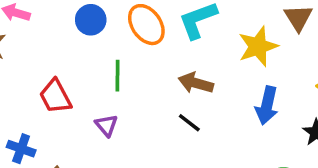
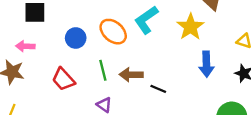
brown arrow: (196, 83) -> (131, 75), moved
red trapezoid: (55, 96) -> (63, 79), moved

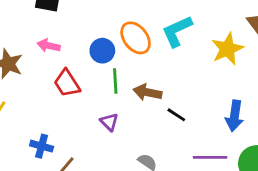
blue circle: (76, 38) -> (102, 51), moved
pink arrow: (25, 46) -> (49, 46), moved
blue arrow: (206, 64) -> (234, 116), moved

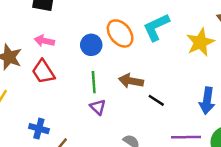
green line: (115, 81) -> (94, 82), moved
red trapezoid: (67, 83) -> (43, 72), moved

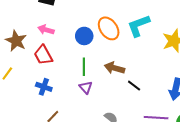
blue cross: (39, 129) -> (44, 87), moved

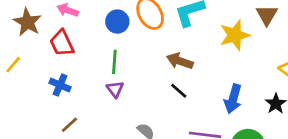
brown arrow: (114, 68) -> (180, 61), moved

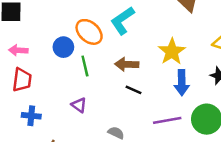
yellow star: (235, 35) -> (172, 52), moved
red trapezoid: (62, 43) -> (22, 80), turned -130
green line: (114, 62) -> (85, 66), moved

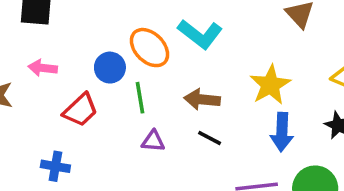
cyan L-shape: (122, 21) -> (200, 34), turned -112
red trapezoid: (22, 80) -> (80, 110), moved, turned 35
purple triangle: (79, 105) -> (153, 141), moved, turned -35

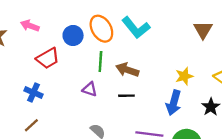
yellow star: (270, 85) -> (184, 76), moved, size x0.7
green line: (140, 98) -> (100, 62), moved
black line: (210, 138) -> (126, 96), turned -42
blue cross: (55, 166) -> (34, 92), moved

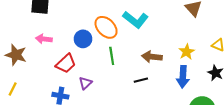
brown arrow: (127, 70) -> (152, 57), moved
purple triangle: (90, 89) -> (85, 83), moved, turned -48

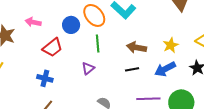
blue arrow: (183, 77) -> (165, 69), turned 55
black line: (141, 80) -> (132, 69), moved
purple triangle: (85, 83) -> (88, 68), moved

